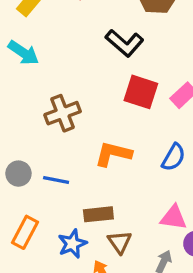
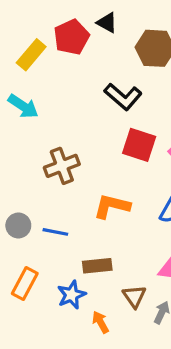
brown triangle: (120, 242) -> (134, 296), moved

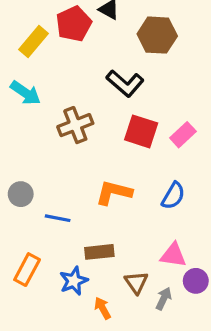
brown cross: (62, 166) -> (75, 125), moved
gray circle: (18, 225) -> (21, 194), moved

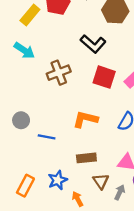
brown rectangle: (99, 252) -> (86, 158), moved
orange rectangle: (27, 270) -> (25, 186), moved

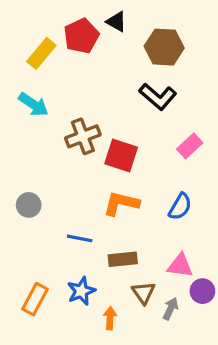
black L-shape: (93, 44) -> (158, 97), moved
red square: (104, 77) -> (121, 156), moved
blue line: (47, 137) -> (80, 238), moved
orange arrow: (78, 199) -> (110, 318), turned 32

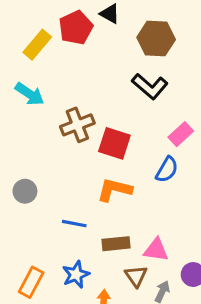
blue semicircle: (180, 207) -> (167, 170), moved
pink triangle: (180, 266) -> (156, 250), moved

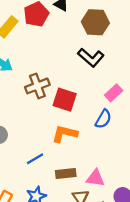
blue line: (74, 224) -> (35, 159), turned -42

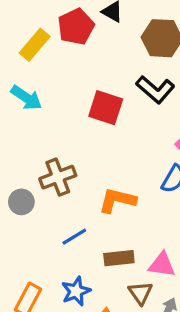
brown cross: (37, 86) -> (58, 177), moved
red square: (65, 100) -> (106, 108), moved

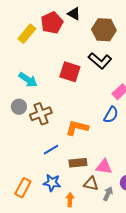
cyan arrow: (26, 98) -> (28, 80), moved
gray circle: (21, 202) -> (19, 107), moved
blue star: (76, 291) -> (52, 183), turned 30
brown triangle: (140, 293) -> (91, 184), turned -42

